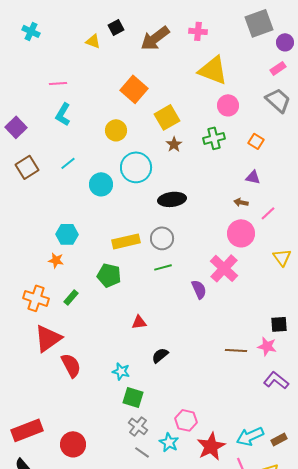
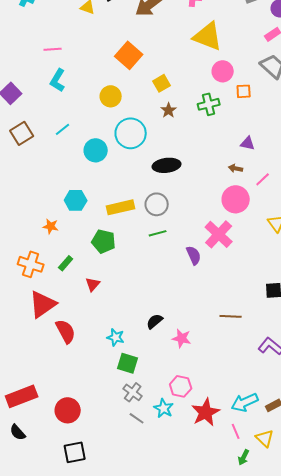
yellow square: (167, 117) -> (162, 83), size x0.7
orange square: (256, 141) -> (244, 91), moved, turned -35
cyan hexagon: (67, 234) -> (76, 200), moved
red triangle: (139, 322) -> (93, 284), moved, turned -42
pink star: (267, 346) -> (182, 338), moved

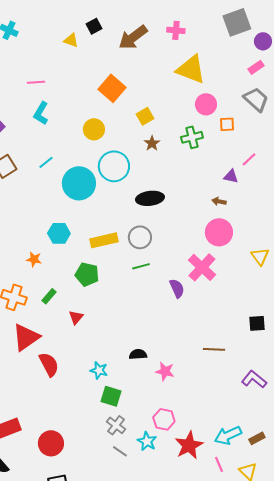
cyan circle: (96, 150) -> (79, 183), size x1.4
pink line: (263, 179) -> (249, 159), moved
black semicircle: (155, 321) -> (138, 354), turned 36

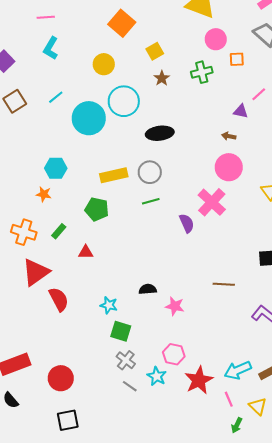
cyan hexagon: (59, 233) -> (56, 168), moved
red triangle: (76, 317) -> (86, 252), turned 49

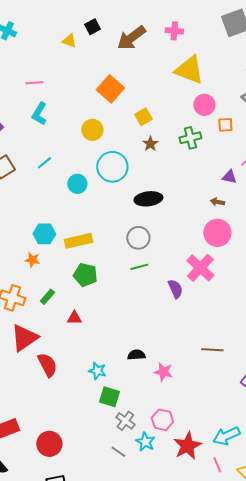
cyan circle: (89, 118) -> (77, 184), size x0.6
yellow rectangle: (114, 175) -> (78, 241), moved
gray cross: (126, 360) -> (125, 421), moved

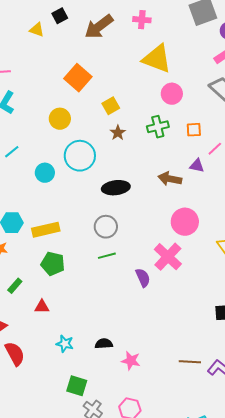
orange square: (225, 125) -> (194, 130), moved
brown arrow: (217, 202) -> (170, 179), moved, size x1.6
brown line: (212, 350) -> (190, 362), moved
cyan star: (97, 371) -> (65, 344), moved

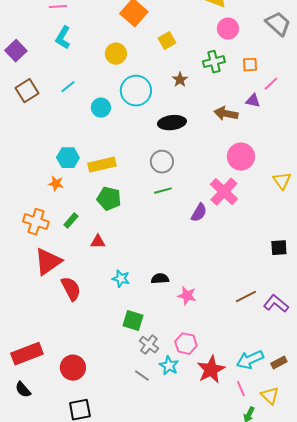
brown star: (118, 133) -> (180, 80), moved
purple semicircle: (143, 278) -> (199, 213), turned 54
brown line: (190, 362) -> (246, 297), turned -30

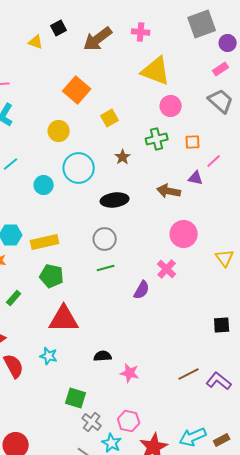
pink cross: (224, 192) -> (167, 269), size x0.7
red triangle: (98, 242) -> (64, 319), moved, size x2.0
cyan star: (121, 279) -> (49, 356), moved

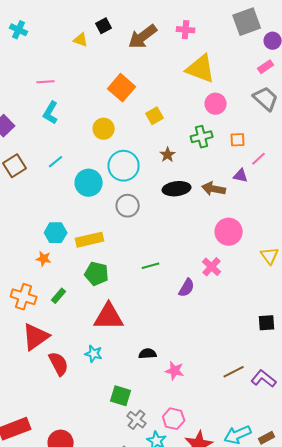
cyan circle: (44, 185) -> (89, 183), size x1.4
black ellipse: (115, 200) -> (177, 189), moved
gray circle: (105, 239) -> (128, 206), moved

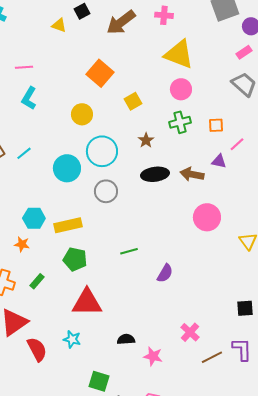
pink circle: (216, 104) -> (181, 89), moved
cyan line: (56, 162) -> (24, 153), moved
pink cross: (212, 267) -> (190, 332), moved
purple L-shape: (264, 379) -> (242, 349), moved, turned 50

